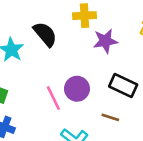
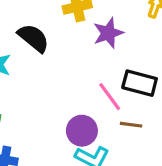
purple circle: (77, 89) -> (82, 131), moved
pink line: (53, 98) -> (110, 97), moved

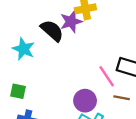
purple star: (108, 33) -> (71, 22), moved

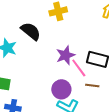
purple star: (71, 22) -> (65, 55), moved

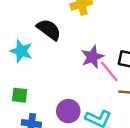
purple circle: (61, 89) -> (68, 111), moved

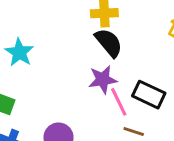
black semicircle: (49, 30) -> (109, 43), moved

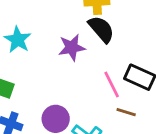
purple star: (103, 80) -> (72, 47), moved

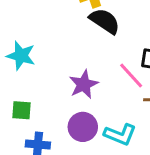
purple star: (72, 47) -> (84, 84), moved

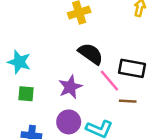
black semicircle: (105, 21) -> (91, 54), moved
green square: (22, 110) -> (26, 94), moved

